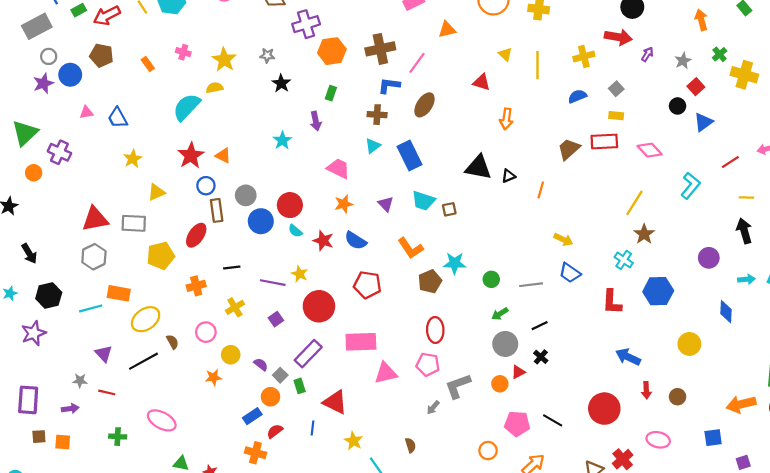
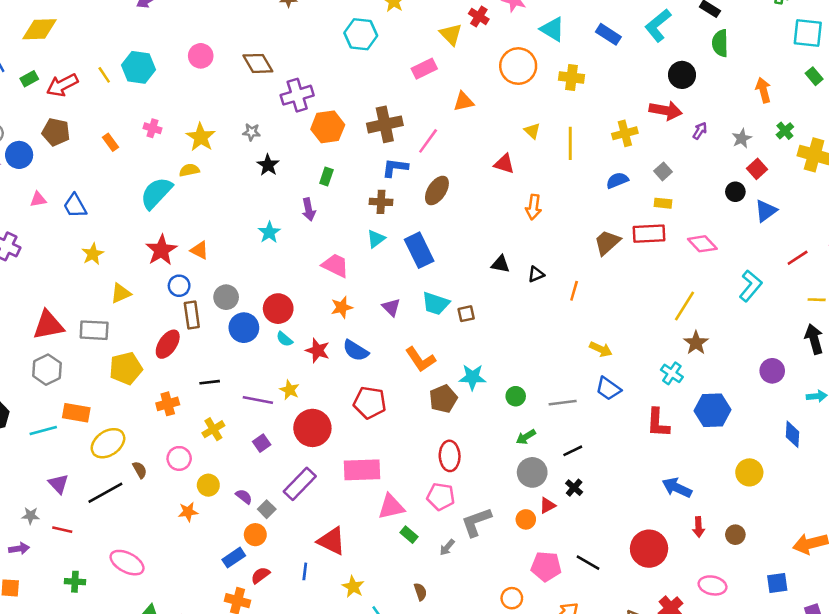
black triangle: (478, 167) -> (500, 264), size x0.6
green rectangle: (300, 386) -> (409, 535), moved, turned -32

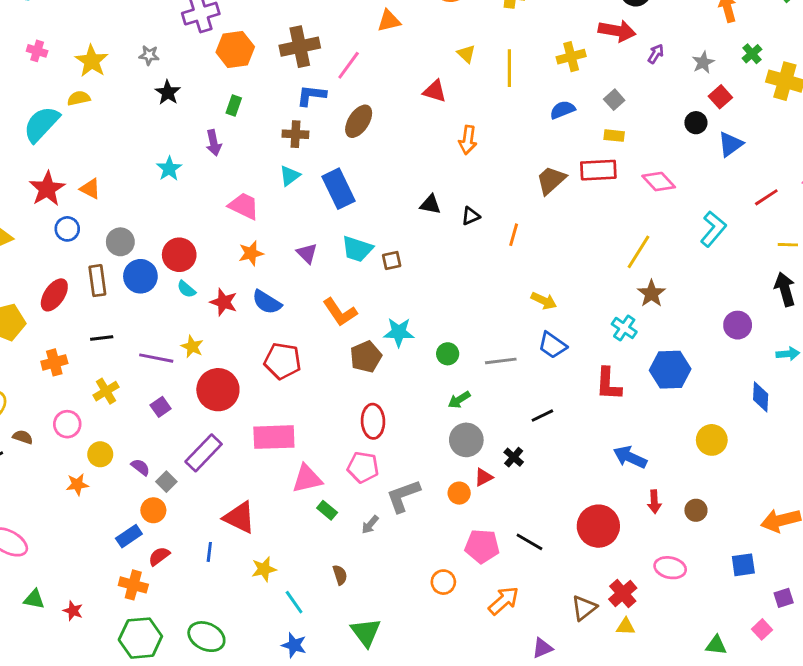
brown rectangle: (192, 315) -> (97, 281), moved
black line: (573, 451) -> (542, 416), moved
brown semicircle: (140, 470) -> (23, 437), turned -42
yellow star: (353, 587) -> (264, 569), turned 30

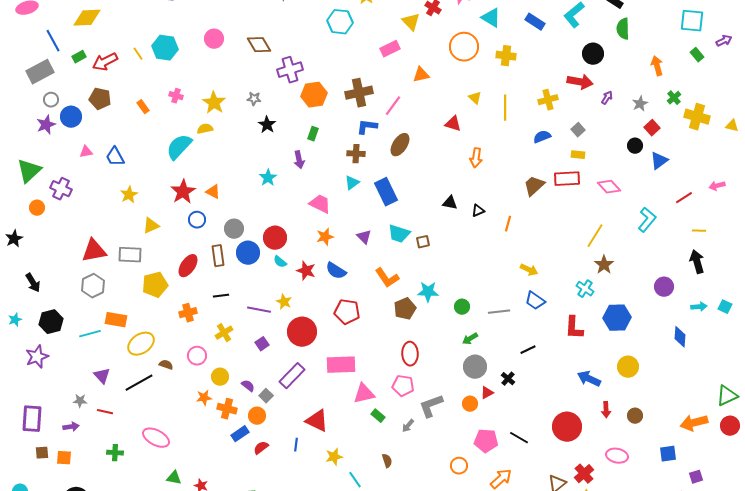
yellow circle: (712, 440) -> (628, 367), moved
orange cross: (133, 585) -> (227, 409), moved

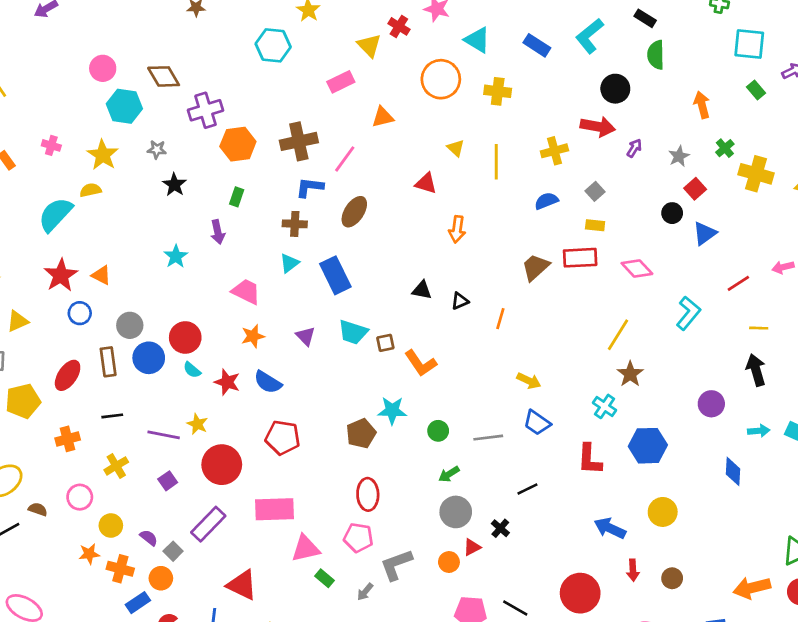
cyan hexagon: (165, 48) -> (124, 106), moved
orange L-shape: (387, 278) -> (421, 363), moved

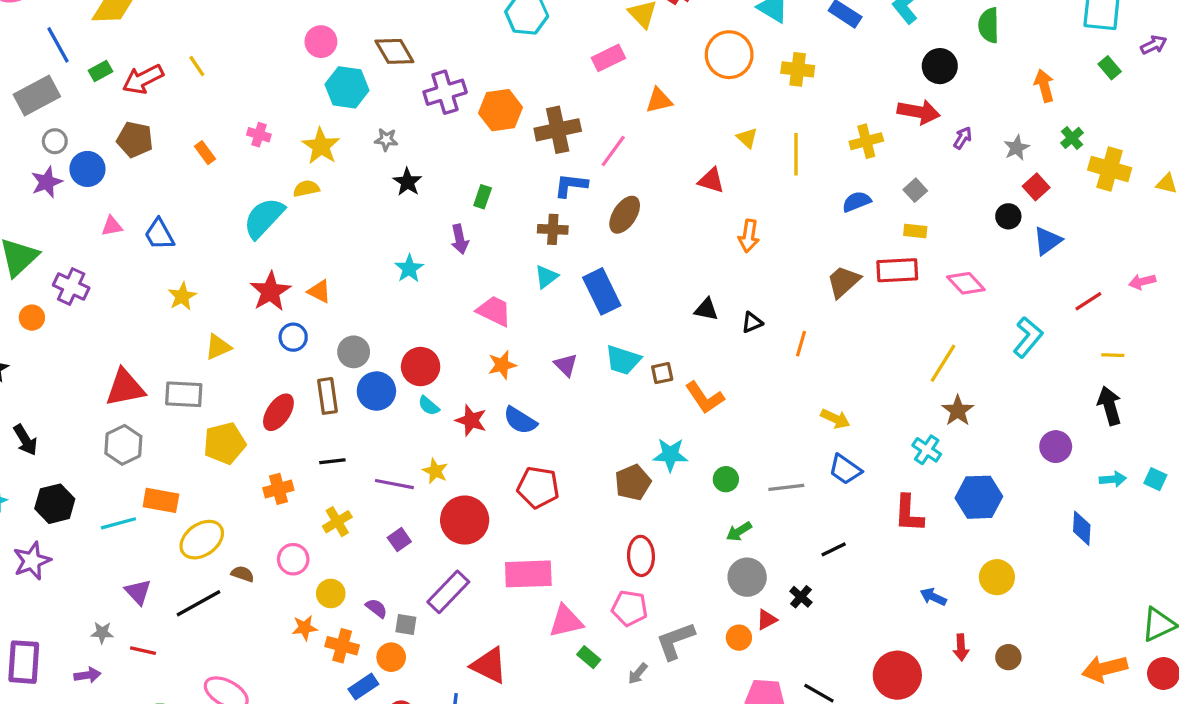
orange hexagon: (238, 144) -> (501, 110), moved
blue arrow: (610, 528) -> (933, 597), size x0.7
gray square: (173, 551) -> (406, 625), turned -36

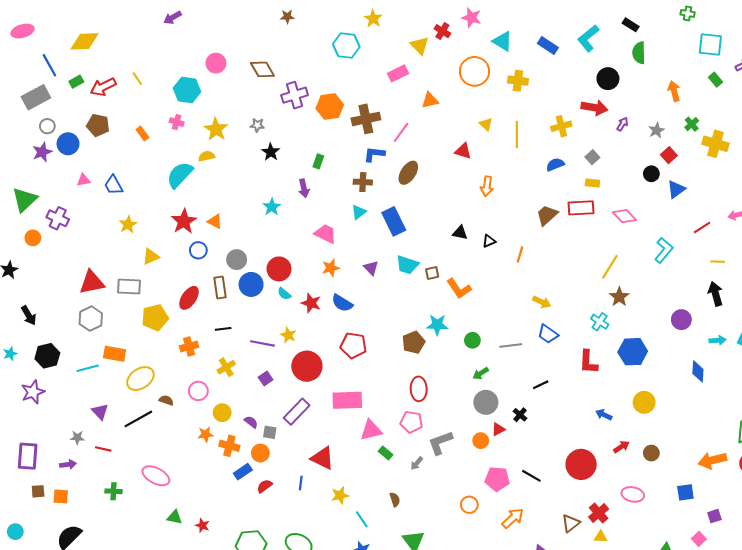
cyan hexagon: (347, 87) -> (187, 90), moved
red arrow: (961, 647) -> (621, 447), turned -119

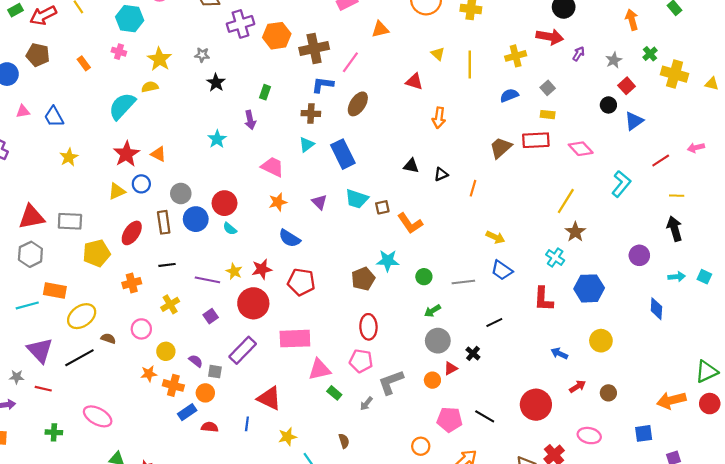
yellow triangle: (151, 257) -> (117, 191), moved
red star: (311, 303) -> (262, 269), moved, turned -30
purple triangle: (100, 412) -> (40, 350), size x1.5
red semicircle: (265, 486) -> (210, 427), turned 42

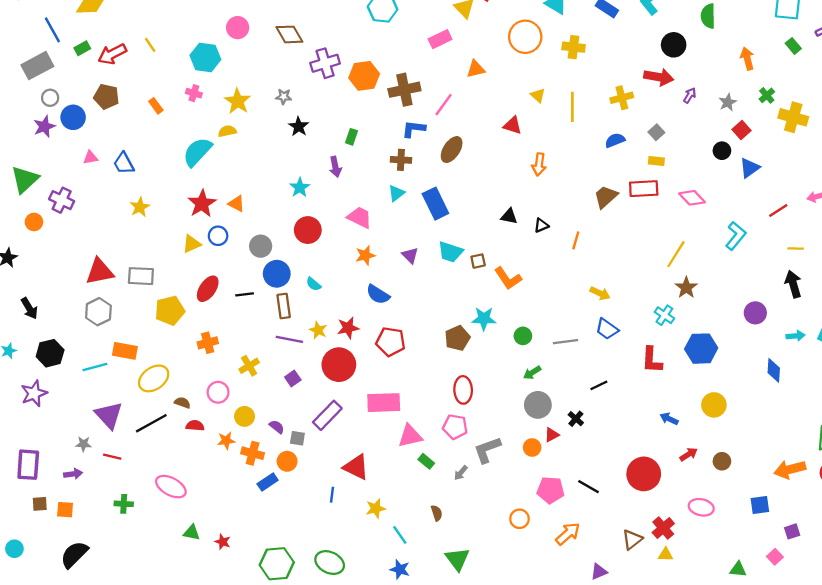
red circle: (225, 203) -> (308, 230), moved
brown rectangle: (164, 222) -> (284, 306), moved
black line: (167, 265) -> (245, 294), moved
red semicircle: (210, 427) -> (195, 426), moved

